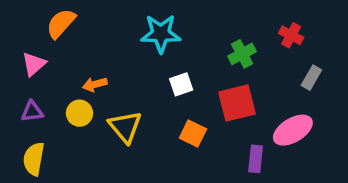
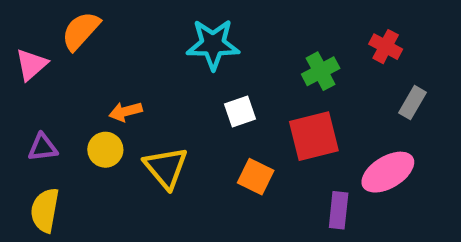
pink triangle: (34, 64) -> (31, 64), moved

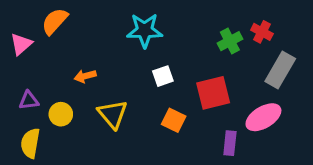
green cross: (321, 71) -> (230, 41), moved
gray rectangle: (413, 103) -> (280, 70), size x1.6
yellow circle: (105, 150) -> (61, 114), moved

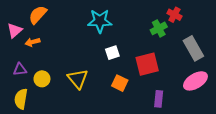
red cross: (262, 32) -> (174, 15), moved
gray rectangle: (280, 70) -> (193, 48), turned -60
orange arrow: (85, 76) -> (32, 42), moved
pink ellipse: (263, 117) -> (195, 81), moved

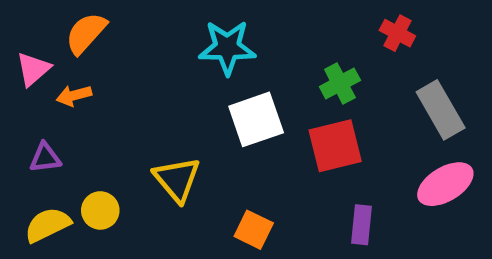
green cross: (159, 28) -> (340, 83), moved
white square: (112, 53) -> (256, 119), size x1.6
yellow circle: (42, 79) -> (100, 210), moved
orange square: (120, 83) -> (254, 230), moved
yellow semicircle: (21, 99) -> (48, 225), turned 54

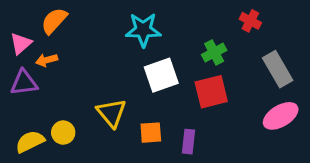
purple triangle: (45, 158) -> (24, 83), moved, size x1.4
purple rectangle: (361, 225) -> (189, 142), moved
orange square: (254, 230) -> (151, 133), moved, turned -30

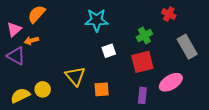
white square: (161, 75) -> (109, 51), size x0.6
purple triangle: (24, 83) -> (16, 56), turned 36
pink ellipse: (281, 116) -> (171, 82), moved
purple rectangle: (189, 142) -> (142, 95), moved

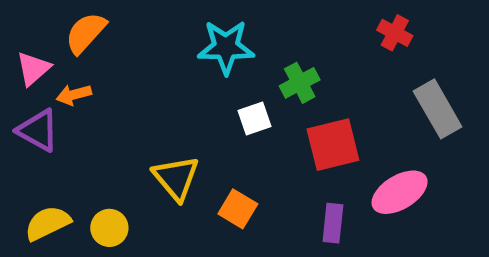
green cross: (144, 35) -> (300, 83), moved
yellow circle: (43, 89) -> (109, 228), moved
orange square: (102, 89) -> (238, 209), turned 35

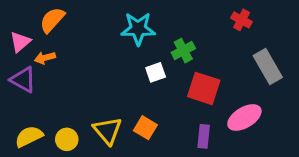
red square: (333, 145) -> (204, 88), turned 32
yellow triangle: (176, 178) -> (108, 131), moved

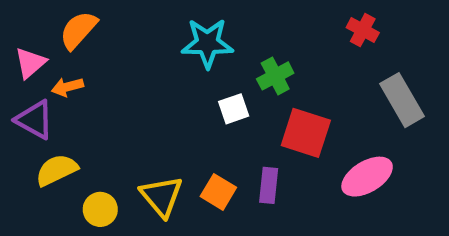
yellow semicircle: (29, 136) -> (57, 170), moved
purple rectangle: (204, 136) -> (269, 185), moved

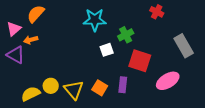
red cross: (363, 30) -> (157, 12), moved
yellow semicircle: (57, 170) -> (31, 94), moved
yellow circle: (100, 209) -> (51, 86), moved

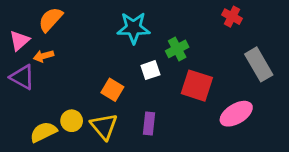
red cross: (157, 12) -> (232, 17), moved
purple rectangle: (123, 85) -> (149, 124), moved
orange square: (100, 88) -> (112, 90), moved

